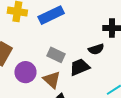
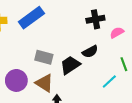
black semicircle: (96, 49) -> (90, 52), moved

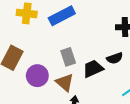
gray rectangle: (44, 57) -> (68, 57), turned 48

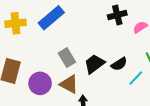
black semicircle: (115, 58) -> (119, 64), moved

